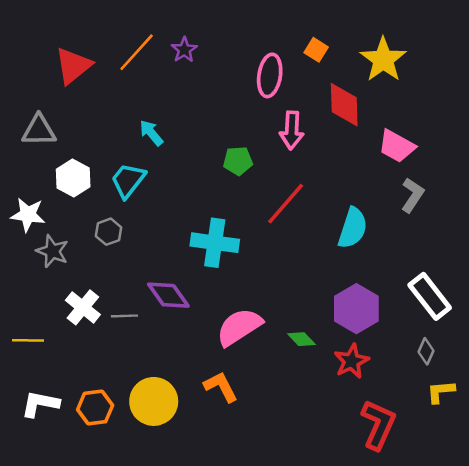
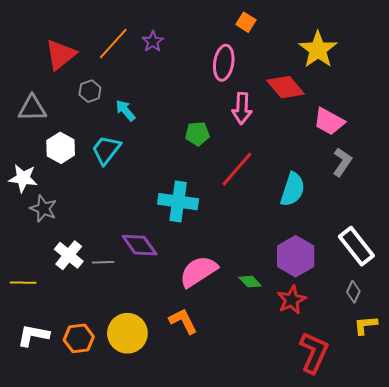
orange square: (316, 50) -> (246, 22), moved
red diamond: (344, 105) -> (285, 87), turned -39
gray hexagon: (109, 232) -> (90, 91), moved

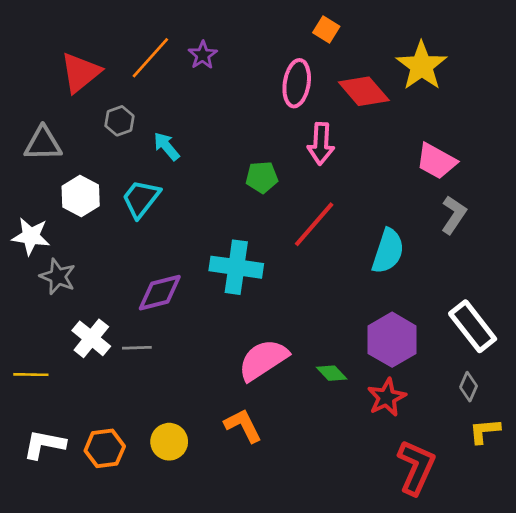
red diamond: (285, 87) -> (364, 91), moved
purple diamond: (140, 245) -> (160, 293), moved, turned -69
yellow circle: (127, 333) -> (169, 442), size x0.7

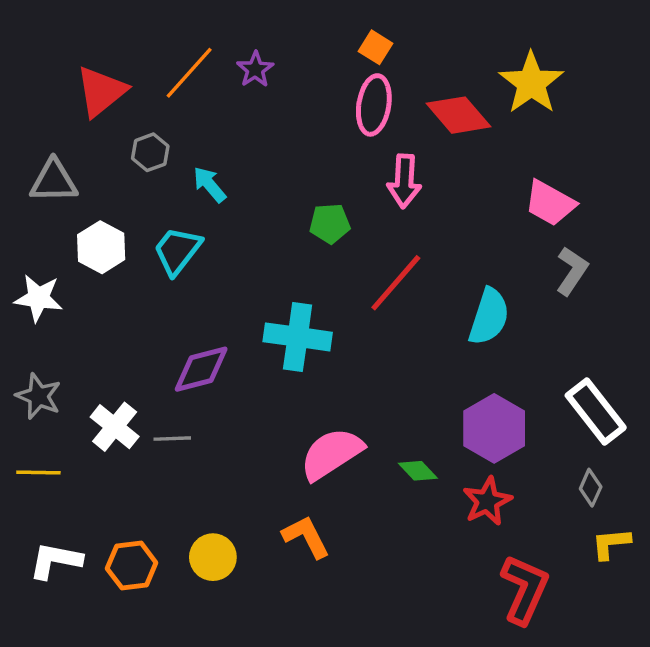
orange square: (326, 30) -> (376, 47), moved
gray star: (58, 277) -> (38, 396), moved

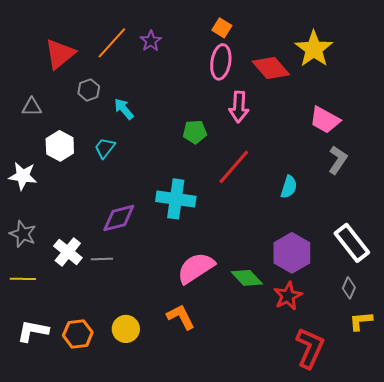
gray triangle: (54, 181) -> (32, 107), size x0.7
cyan trapezoid: (177, 251) -> (105, 148), size x0.7
cyan semicircle: (489, 317) -> (289, 187), size x0.7
green diamond: (418, 471) -> (247, 278), size x1.4

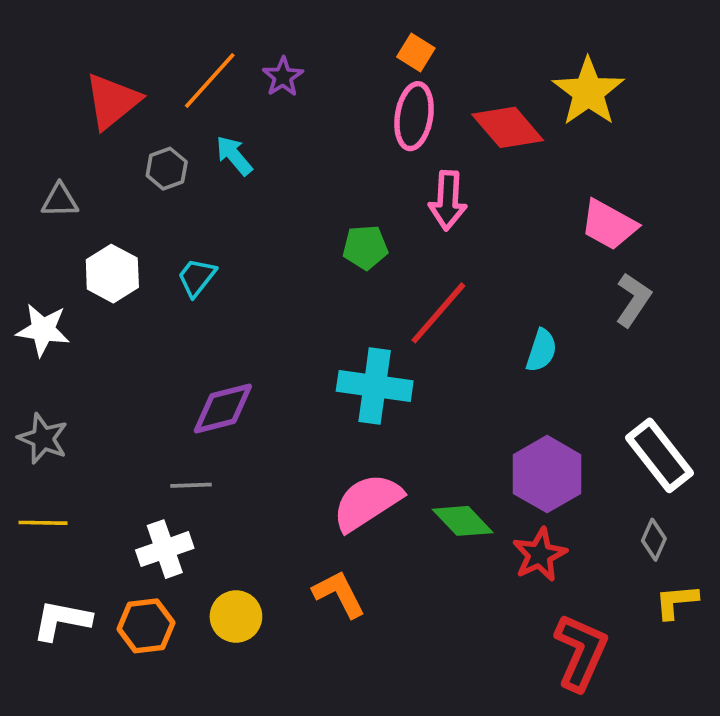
cyan arrow: (124, 109) -> (234, 155), moved
cyan cross: (176, 199) -> (375, 386), moved
white cross: (68, 252) -> (165, 549), moved, turned 32

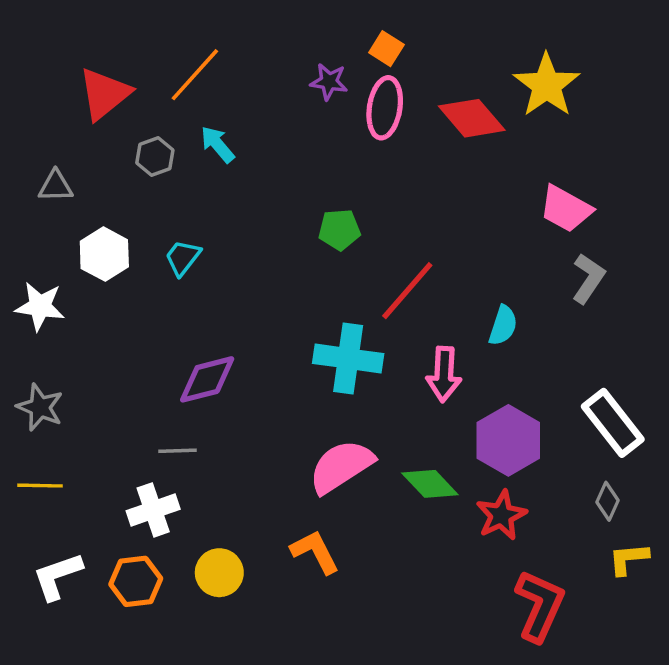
purple star: (283, 77) -> (329, 82), moved, turned -30
pink arrow: (448, 200) -> (444, 374), moved
white L-shape: (62, 620) -> (57, 576), turned -30

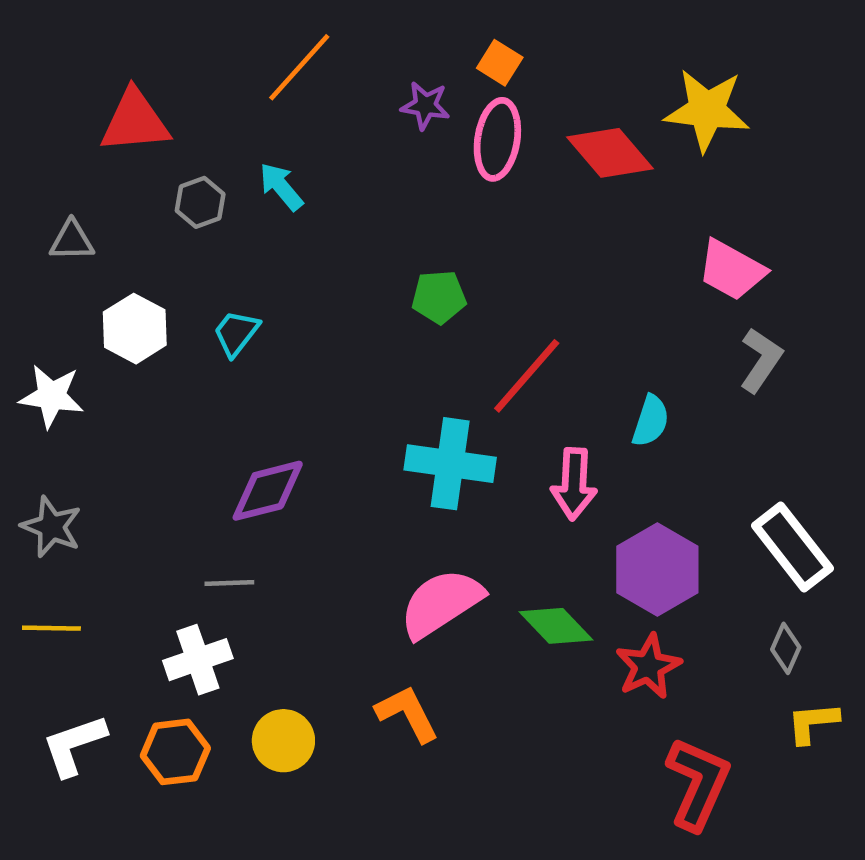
orange line: (195, 75) -> (299, 67), moved
yellow star: (547, 85) -> (707, 110), turned -30
red triangle: (104, 94) -> (135, 121), turned 34

